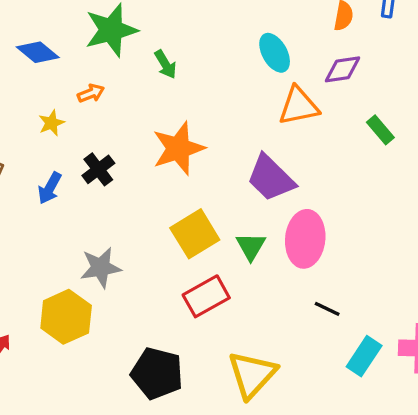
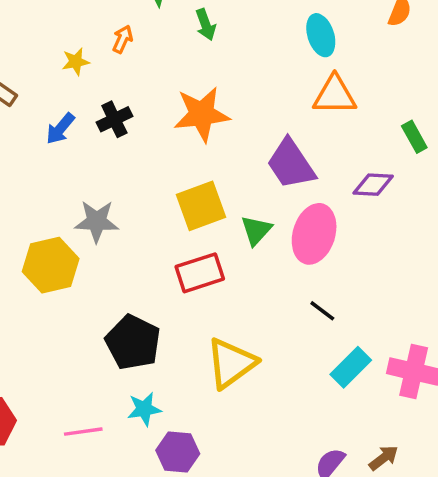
purple diamond: (342, 69) -> (373, 185), moved
orange arrow: (91, 93) -> (123, 39), turned -55

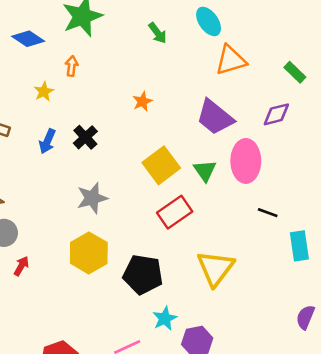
green arrow: (206, 25) -> (158, 33), moved
orange star: (202, 114) -> (142, 101), size x0.5
black cross: (114, 119) -> (85, 137), moved
yellow hexagon: (51, 265) -> (89, 253), moved
cyan rectangle: (351, 367) -> (299, 246), turned -36

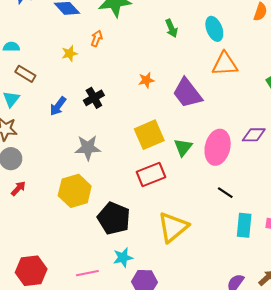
purple diamond: (276, 114) -> (254, 135), moved
purple trapezoid: (215, 117) -> (187, 93), moved
blue arrow: (47, 141) -> (58, 106), moved

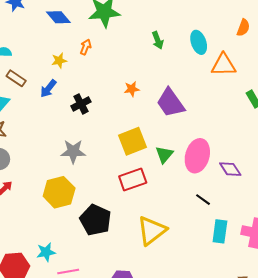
orange triangle: (225, 64) -> (224, 65), moved
blue arrow: (58, 106) -> (48, 89), moved
purple diamond: (254, 135) -> (230, 169), moved, turned 55
cyan star: (123, 258) -> (46, 252), moved

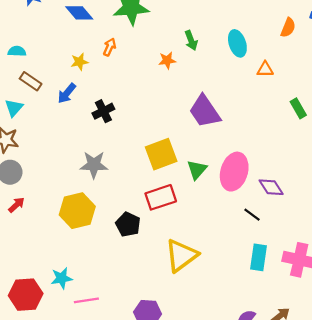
orange triangle: (224, 65) -> (265, 69), size x0.6
orange star: (132, 89) -> (167, 60), moved
black line: (203, 200) -> (252, 215), moved
black pentagon: (95, 220) -> (128, 224), moved, size x0.7

